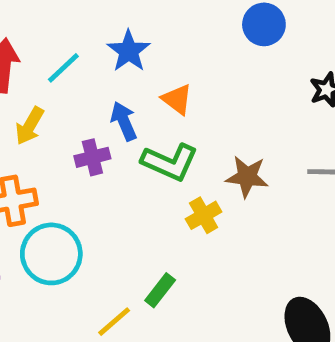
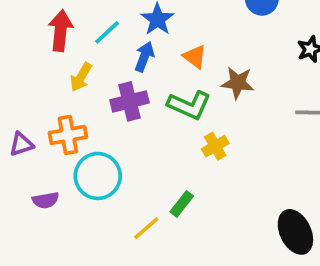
blue arrow: (124, 121) -> (144, 57), moved, turned 44
purple cross: (92, 157) -> (129, 101), size x1.4
brown star: (247, 177) -> (238, 83), moved

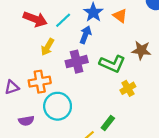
red arrow: (60, 31) -> (35, 19), turned 105
orange triangle: (195, 57) -> (120, 16), moved

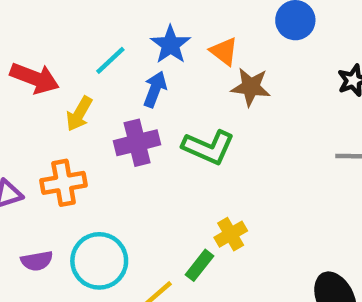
red arrow: (35, 19) -> (35, 78), moved
brown star: (141, 50) -> (251, 87), moved
yellow cross: (128, 88) -> (231, 234), moved
cyan circle: (58, 106) -> (99, 261), moved

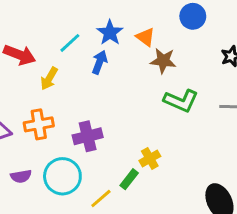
purple cross: (137, 143) -> (88, 136), moved
green L-shape: (208, 147) -> (181, 101), moved

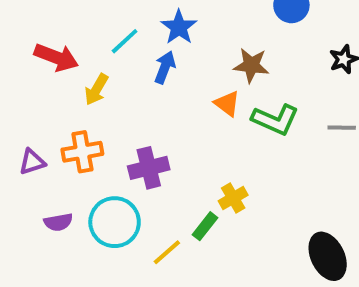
orange triangle: (145, 37) -> (227, 104), moved

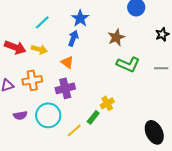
cyan line: (125, 41) -> (42, 22), moved
red arrow: (56, 57) -> (15, 47), moved
brown star: (251, 65) -> (116, 37), turned -30
yellow arrow: (96, 89) -> (39, 49), turned -105
orange triangle: (227, 104) -> (67, 62), moved

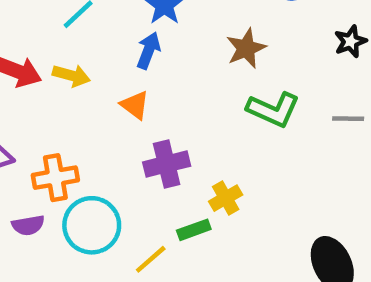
orange cross: (32, 80) -> (55, 178), moved
purple cross: (65, 88) -> (167, 164), moved
green rectangle: (93, 117) -> (194, 230), turned 32

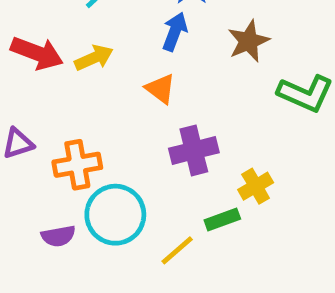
brown star: (246, 48) -> (248, 41), moved
yellow arrow: (71, 76) -> (94, 58), turned -39
purple semicircle: (28, 225) -> (58, 236), moved

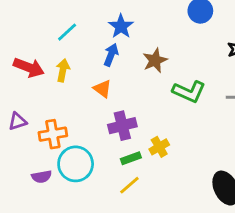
yellow arrow: (94, 58) -> (63, 70), turned -55
green rectangle: (222, 219) -> (131, 158), moved
yellow line: (177, 250) -> (129, 185), moved

